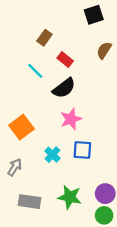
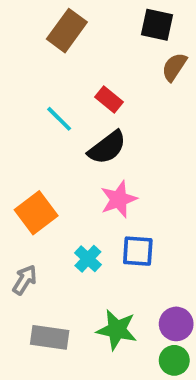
black square: (94, 15) -> (157, 25), turned 30
brown rectangle: (44, 38) -> (67, 31), moved, size x1.5
brown semicircle: (104, 50) -> (174, 67), moved

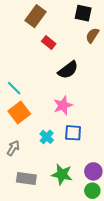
red rectangle: (109, 100) -> (49, 42), moved
cyan line: (59, 119) -> (14, 88), moved
black semicircle: (107, 148) -> (68, 70), moved

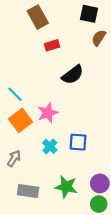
brown rectangle: (36, 16) -> (38, 17), turned -65
red rectangle: (49, 42) -> (52, 45), turned -56
pink star: (63, 105) -> (48, 113), moved

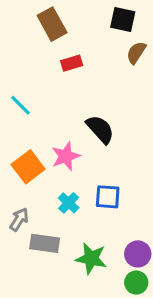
black semicircle: (73, 75) -> (100, 129), moved, turned -95
cyan line: (15, 94) -> (21, 105), moved
gray rectangle: (28, 191) -> (45, 243), moved

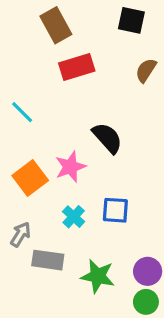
brown semicircle: (136, 53) -> (146, 70), moved
red rectangle: (72, 63) -> (77, 67), size x1.5

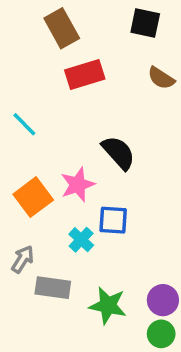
brown semicircle: (146, 70) -> (161, 78), turned -90
blue square: (115, 210) -> (113, 220), moved

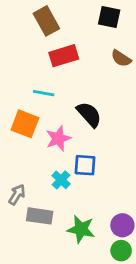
cyan line: (24, 124) -> (44, 93), moved, turned -35
orange square: (33, 197) -> (25, 124), moved, turned -32

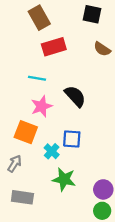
orange square: (25, 124) -> (26, 132), moved
pink star: (58, 138) -> (42, 106), moved
gray rectangle: (40, 216) -> (22, 197), moved
green star: (81, 229) -> (64, 179), moved

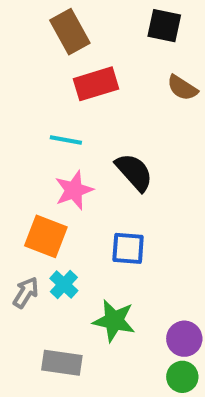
cyan cross: (52, 151) -> (64, 284), moved
gray rectangle: (22, 197) -> (62, 363), moved

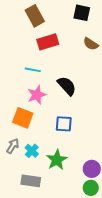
cyan cross: (64, 284) -> (32, 151), moved
green star: (114, 321) -> (57, 160), turned 30

